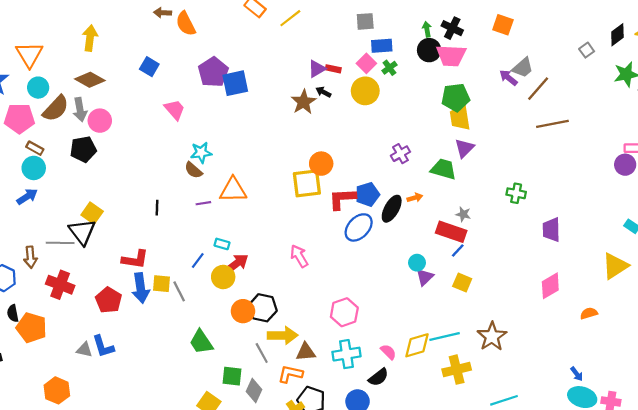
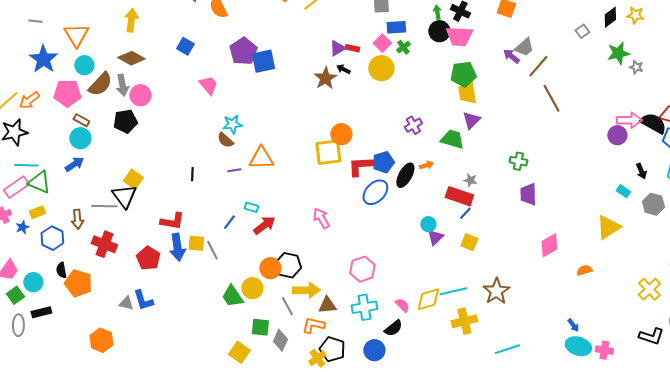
brown line: (552, 124) -> (551, 98), turned 72
purple trapezoid: (551, 230) -> (528, 194), moved
yellow circle: (223, 277) -> (252, 288), moved

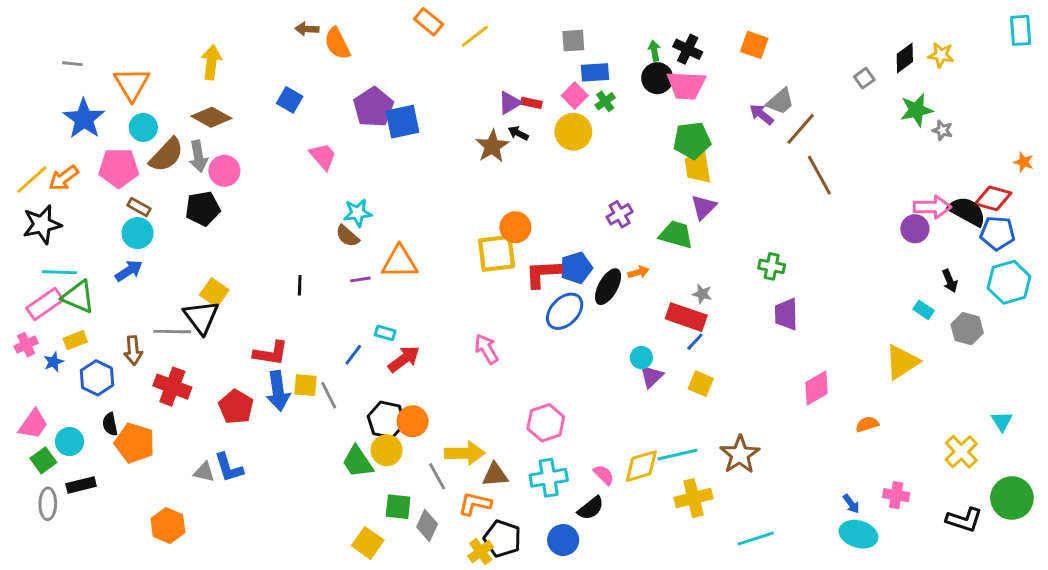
black hexagon: (288, 265) -> (387, 420), moved
pink cross: (604, 350) -> (896, 495), moved

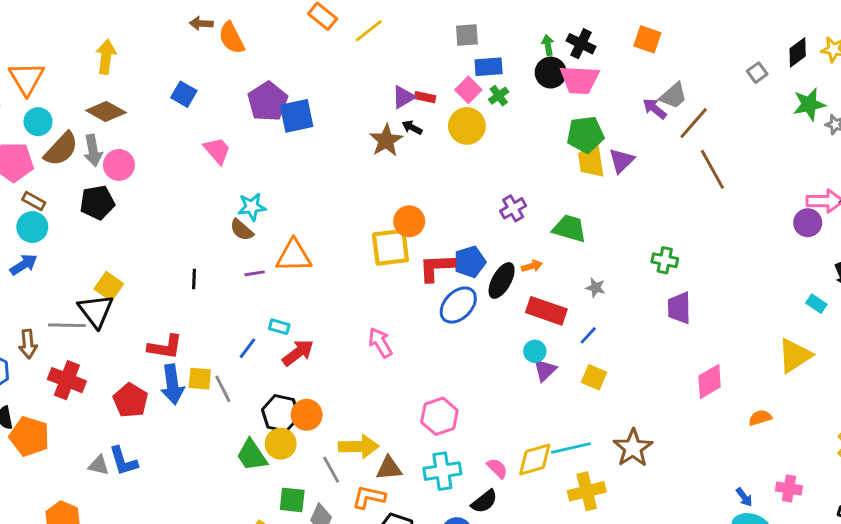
purple triangle: (704, 207) -> (621, 161), moved
red rectangle: (686, 317) -> (546, 311), moved

